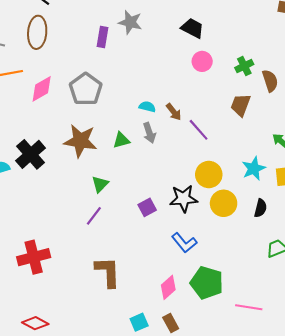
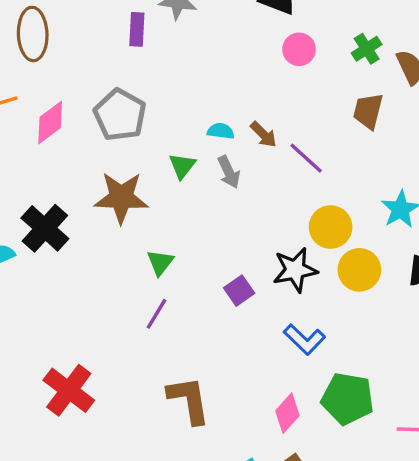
green triangle: (121, 140) -> (182, 166), moved, turned -30
red cross: (34, 257) -> (69, 390), turned -32

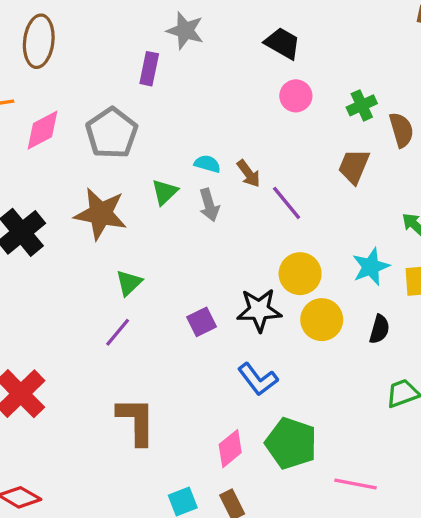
purple rectangle: (137, 29) -> (149, 69), moved

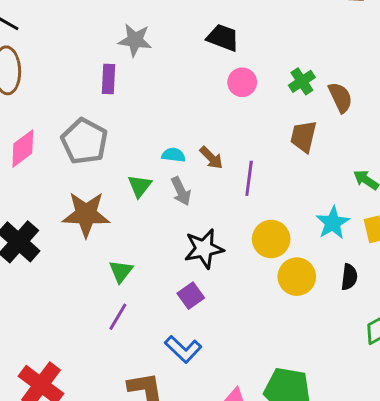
purple line: (287, 203) -> (249, 178), turned 56
black star: (259, 310) -> (204, 249), moved
blue L-shape: (258, 379) -> (183, 349), moved

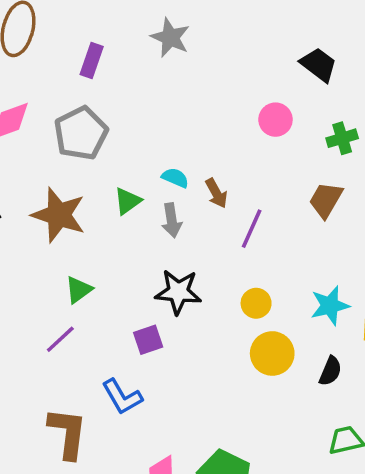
black trapezoid: (223, 38) -> (319, 65), moved
purple rectangle: (109, 79) -> (92, 61), moved
yellow circle: (271, 239) -> (256, 303), size x0.7

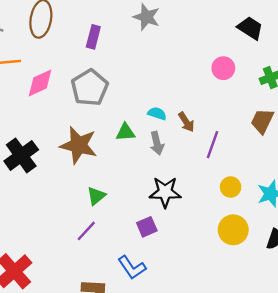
green triangle: (128, 201) -> (125, 132), turned 36
yellow circle: (256, 303) -> (231, 187), moved

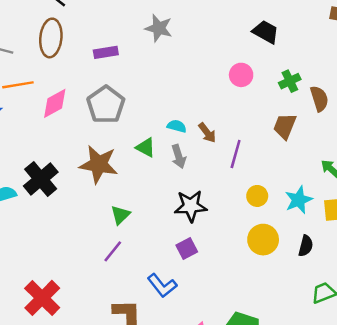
purple rectangle: (93, 37) -> (106, 52), turned 70
green triangle: (125, 132) -> (146, 147), turned 36
purple square: (147, 227) -> (187, 249), moved

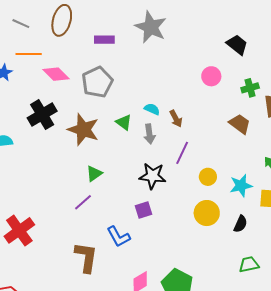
gray star: (159, 28) -> (151, 27), size x1.4
pink diamond: (55, 103) -> (56, 74), turned 64
brown trapezoid: (285, 126) -> (240, 124), turned 95
purple line: (236, 154) -> (182, 153), moved
black cross: (41, 179) -> (42, 115), moved

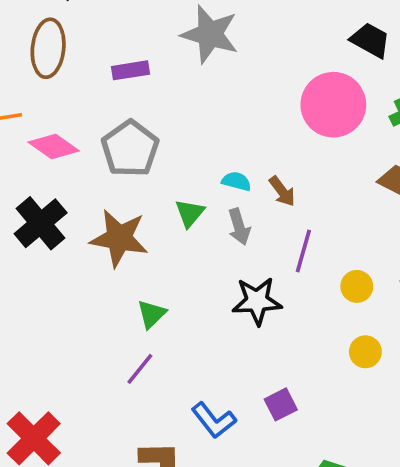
pink circle: (211, 76) -> (333, 105), size x1.8
green triangle: (124, 122) -> (190, 213), turned 42
purple square: (144, 210) -> (281, 404), moved
yellow circle: (207, 213) -> (365, 352), size x0.7

